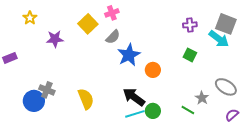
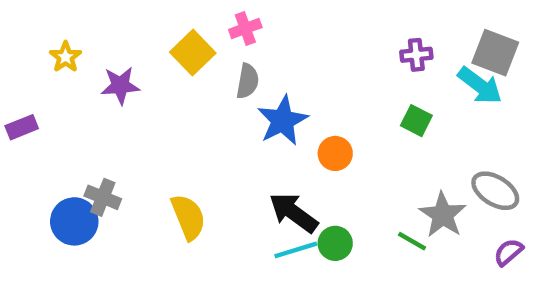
yellow star: (30, 18) -> (66, 57), moved
gray semicircle: (113, 37) -> (247, 81), turned -35
gray star: (202, 98) -> (443, 215), size x1.5

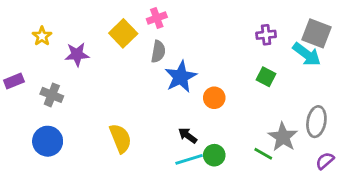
gray ellipse: (495, 191) -> (316, 122), turned 68
gray cross: (103, 197) -> (52, 95), moved
black arrow: (294, 213) -> (188, 136), size x0.6

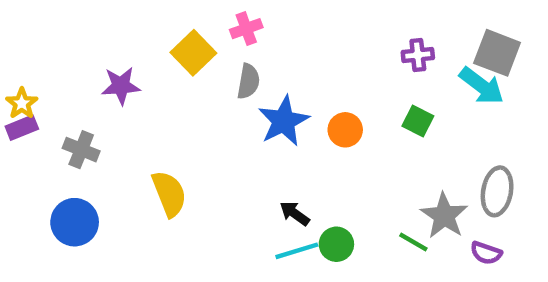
yellow star: (42, 36) -> (22, 103), moved
orange circle: (214, 98) -> (345, 130), moved
yellow semicircle: (120, 138) -> (169, 194), moved
purple semicircle: (325, 161) -> (486, 253), moved, turned -120

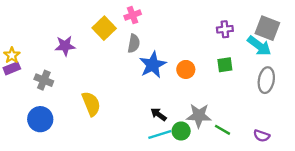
green square: (418, 121) -> (225, 65), turned -35
gray ellipse: (497, 191) -> (266, 80), moved
gray star: (444, 216) -> (199, 116), moved, turned -30

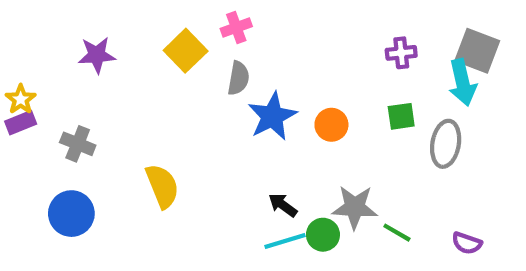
purple star: (65, 46) -> (97, 55), moved
cyan arrow: (259, 46) -> (463, 82), turned 40
gray ellipse: (266, 80) -> (446, 144), moved

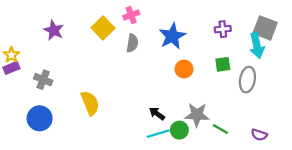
purple star: (97, 55) -> (54, 30), turned 30
blue star: (272, 116) -> (172, 36), moved

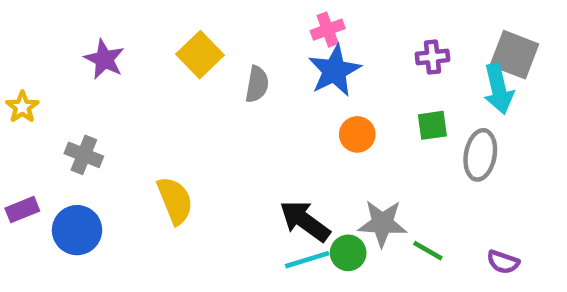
pink cross: (131, 15) -> (328, 30), moved
purple rectangle: (11, 68) -> (22, 210), moved
black arrow: (157, 114) -> (305, 221), size x1.6

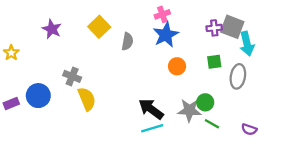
gray square: (514, 55) -> (232, 27), moved
gray cross: (84, 155) -> (72, 76), moved
blue circle: (77, 230) -> (38, 96), moved
green circle: (348, 253) -> (205, 102), moved

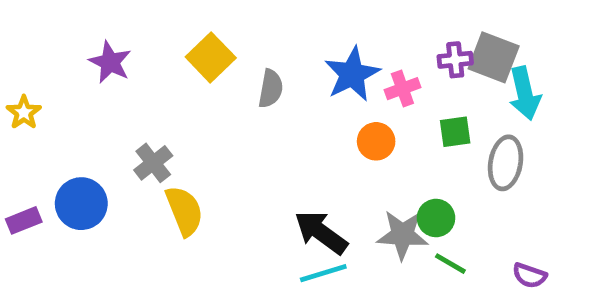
pink cross: (162, 14) -> (402, 89), moved
gray cross: (72, 76) -> (153, 163), turned 30

